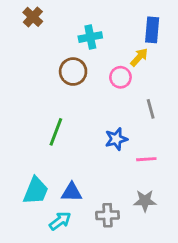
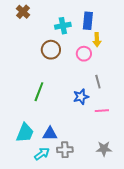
blue rectangle: (152, 30) -> (88, 21), moved
yellow arrow: (139, 57) -> (97, 40), turned 136
gray line: (151, 109) -> (98, 82), moved
gray star: (145, 201) -> (104, 149), moved
gray cross: (108, 215) -> (65, 150), moved

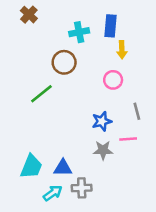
pink circle: (84, 54) -> (113, 80), moved
gray line: (98, 82) -> (137, 111), moved
green line: (39, 92) -> (41, 94), moved, turned 30
gray star: (104, 149) -> (103, 150), moved

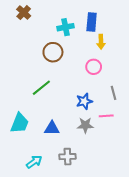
green line: (41, 94) -> (41, 88), moved
cyan trapezoid: (31, 167) -> (20, 123), moved
blue triangle: (63, 168) -> (52, 128), moved
cyan arrow: (53, 193) -> (34, 162), moved

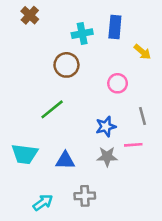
yellow arrow: (101, 42) -> (142, 52), moved, turned -48
cyan trapezoid: (20, 123) -> (25, 154), turned 75

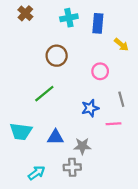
cyan cross: (82, 34) -> (69, 18), moved
gray star: (107, 157) -> (82, 146), moved

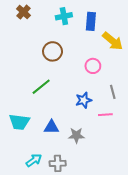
yellow arrow: (121, 45) -> (113, 41), size x1.5
gray cross: (72, 167) -> (58, 163), moved

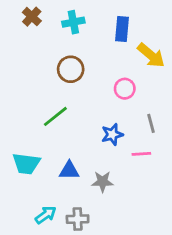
cyan cross: (64, 16) -> (73, 22), moved

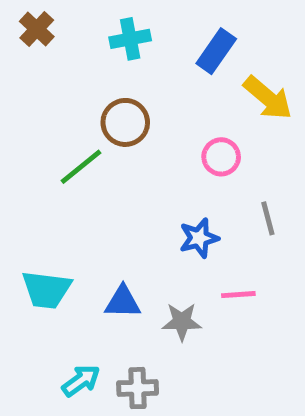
brown cross: (32, 17) -> (37, 29), moved
blue rectangle: (122, 29) -> (216, 51), turned 30
green line: (55, 116) -> (81, 167), moved
pink line: (141, 154) -> (238, 295), moved

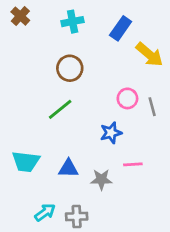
pink circle: (221, 157) -> (127, 98), moved
green line: (81, 167) -> (60, 109), moved
gray line: (268, 218) -> (152, 107), moved

